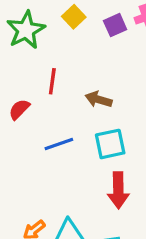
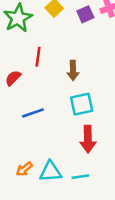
brown arrow: (99, 99) -> (73, 70), turned -108
blue line: (59, 144) -> (33, 113), moved

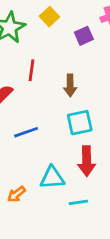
purple square: (85, 14) -> (84, 36), moved
cyan triangle: (50, 172) -> (52, 178), moved

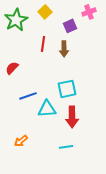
red line: (32, 70) -> (43, 44), moved
brown arrow: (70, 85) -> (64, 49), moved
cyan triangle: (52, 178) -> (47, 109), moved

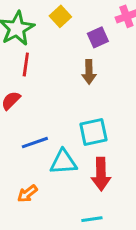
red line: (43, 44) -> (26, 64), moved
orange arrow: (21, 141) -> (27, 194), moved

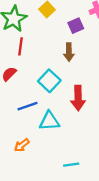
cyan square: (93, 132) -> (49, 81), moved, turned -35
red arrow: (101, 174) -> (78, 98), moved

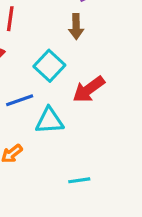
red arrow: (78, 98) -> (89, 89), turned 55

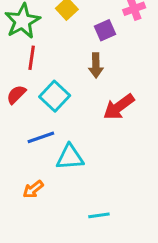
cyan square: (49, 66) -> (55, 96), moved
red arrow: (89, 89) -> (119, 107), moved

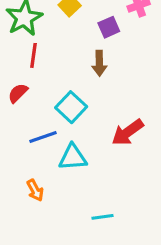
cyan square: (55, 96) -> (71, 107), moved
red arrow: (119, 107) -> (128, 132), moved
orange arrow: (33, 189) -> (35, 190), turned -80

